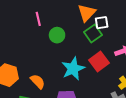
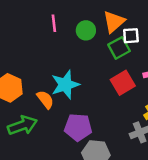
green circle: (57, 35) -> (86, 30), moved
cyan star: (73, 69) -> (65, 85), moved

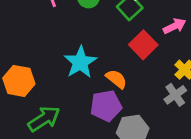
orange semicircle: (45, 100) -> (116, 79), moved

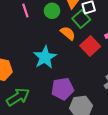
orange semicircle: (116, 79) -> (68, 33), moved

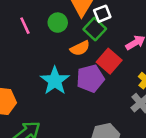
orange semicircle: (68, 33) -> (80, 48), turned 119
purple pentagon: (62, 89) -> (90, 78), moved

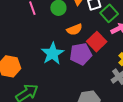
green square: (95, 29) -> (109, 13), moved

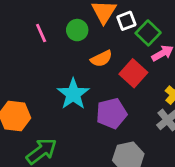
purple pentagon: (81, 54) -> (111, 113), moved

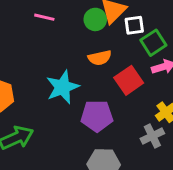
green circle: (77, 30) -> (95, 19), moved
pink line: (41, 33) -> (44, 17), turned -66

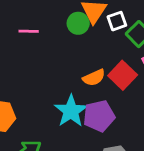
orange semicircle: (100, 58) -> (94, 78), moved
cyan star: (63, 87) -> (71, 111), moved

